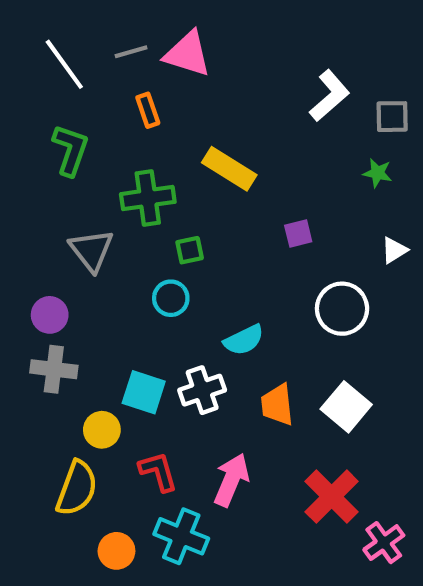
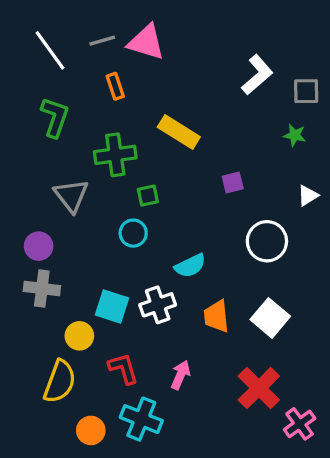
pink arrow: (231, 480) -> (180, 375), size x0.7

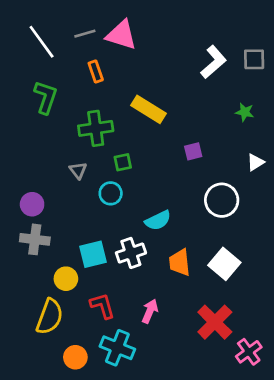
gray square: (306, 91) -> (254, 59), moved
gray triangle: (71, 196) -> (78, 170), moved, size x0.6
cyan square: (112, 306) -> (93, 254), turned -32

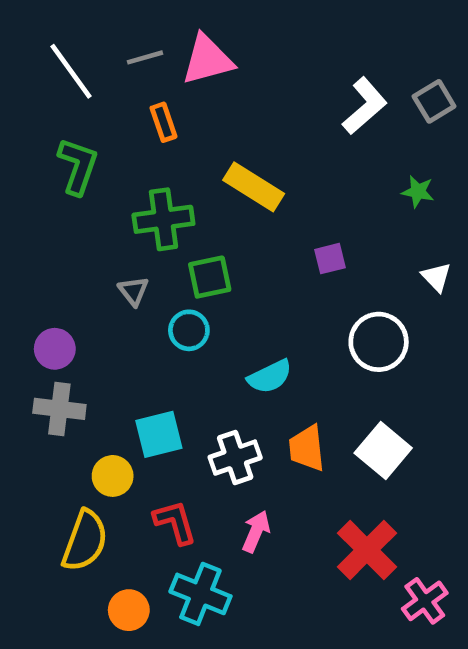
pink triangle: (121, 35) -> (207, 60), turned -32
gray square: (254, 59) -> (434, 101), turned -30
green square: (123, 162) -> (210, 277), size x1.4
white triangle: (255, 162) -> (436, 277), turned -42
white cross: (131, 253) -> (235, 457), moved

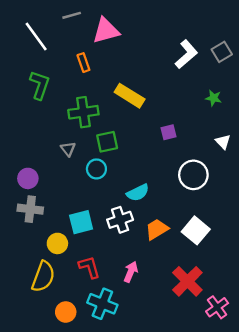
gray line: (145, 57) -> (72, 15), moved
orange trapezoid: (307, 448) -> (157, 229), turned 65
white cross: (235, 457) -> (120, 220), moved

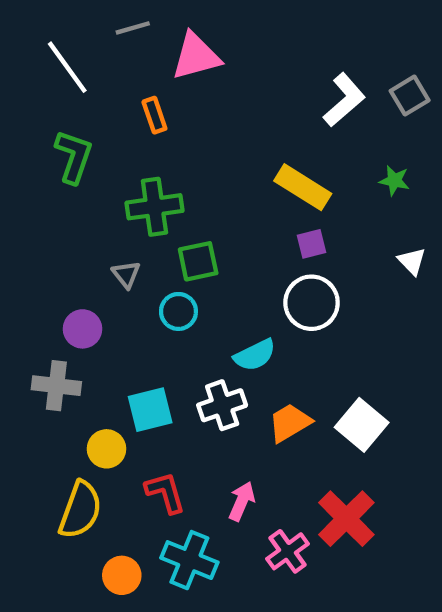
yellow rectangle: (130, 96) -> (303, 187), moved
white circle: (193, 175) -> (312, 303), moved
purple circle: (28, 178) -> (83, 329), moved
pink cross: (217, 307) -> (288, 551), moved

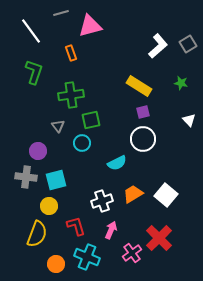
white cross: (222, 405) -> (102, 201), moved
cyan square: (150, 410) -> (56, 180), moved

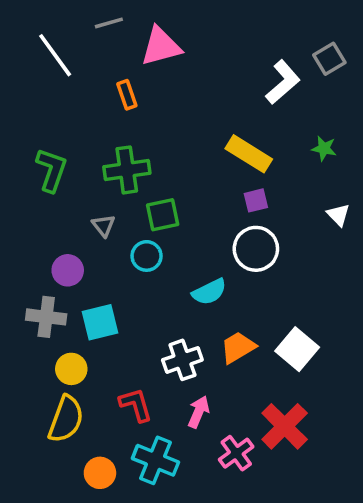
gray square: (188, 44) -> (329, 59), moved
green L-shape: (34, 72) -> (52, 170), moved
yellow circle: (49, 206) -> (71, 369), moved

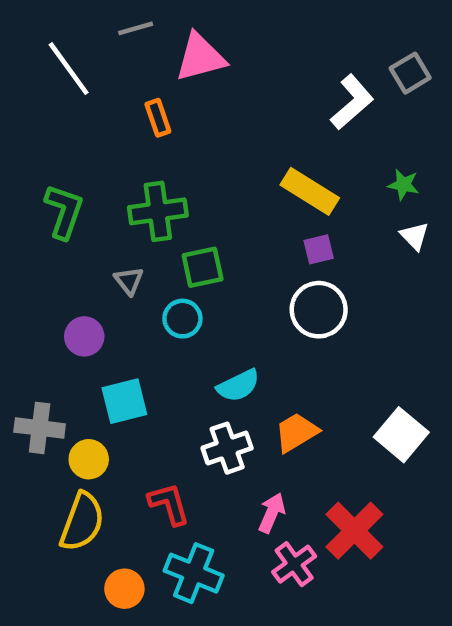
white triangle: (338, 215) -> (415, 236), moved
cyan semicircle: (209, 292) -> (238, 386), moved
gray cross: (46, 317) -> (40, 428), moved
white square: (297, 349) -> (401, 435), moved
pink arrow: (199, 412) -> (272, 513), moved

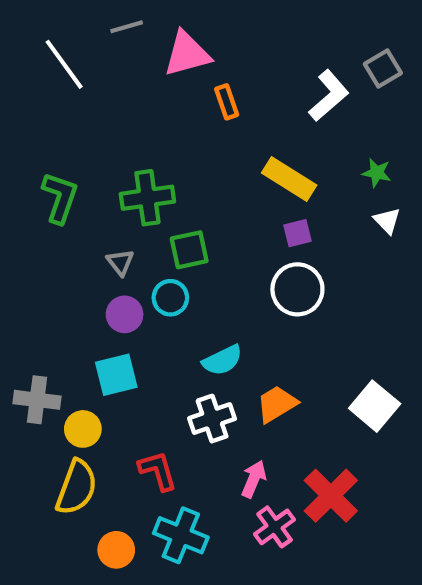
orange rectangle: (158, 118) -> (227, 102), moved
purple circle: (84, 336) -> (125, 314), moved

